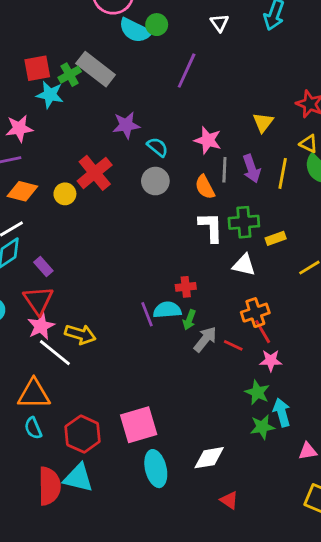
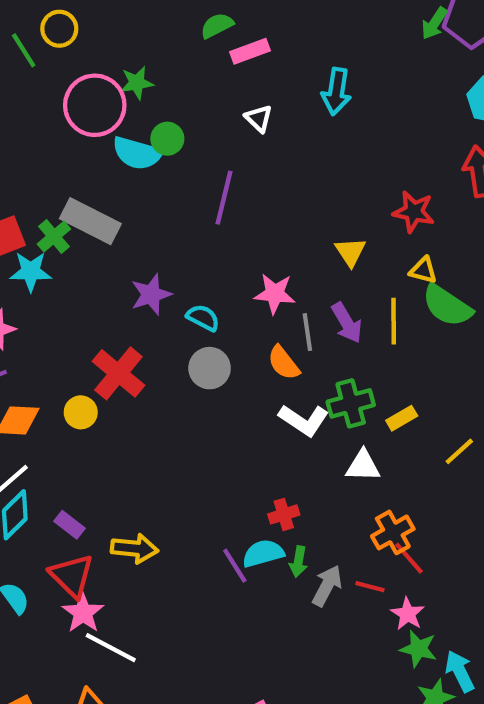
white L-shape: (211, 227) -> (304, 420), turned 136
yellow arrow: (80, 334) -> (134, 548), moved
pink star: (271, 361) -> (408, 614), moved, turned -30

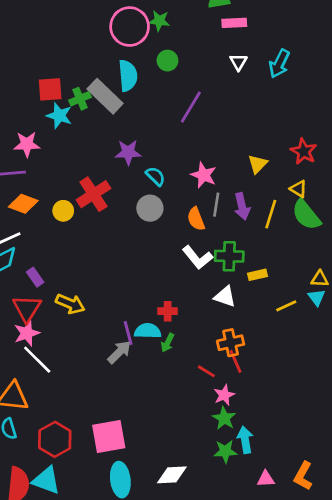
white triangle: (259, 118) -> (238, 62), moved
cyan semicircle: (137, 153) -> (128, 76), moved, turned -128
gray arrow: (327, 586) -> (119, 352), moved

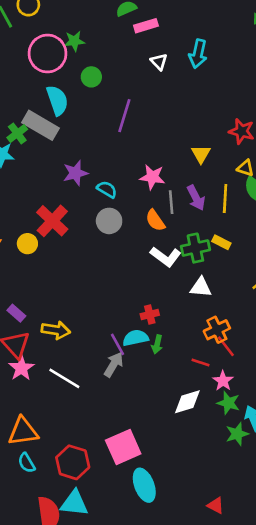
yellow rectangle: (257, 275) -> (221, 242), moved, turned 54
white line: (37, 360) -> (64, 378), moved
white diamond: (172, 475) -> (187, 402), moved

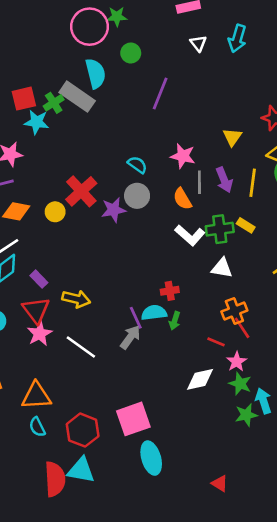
purple star: (75, 173) -> (114, 210), moved

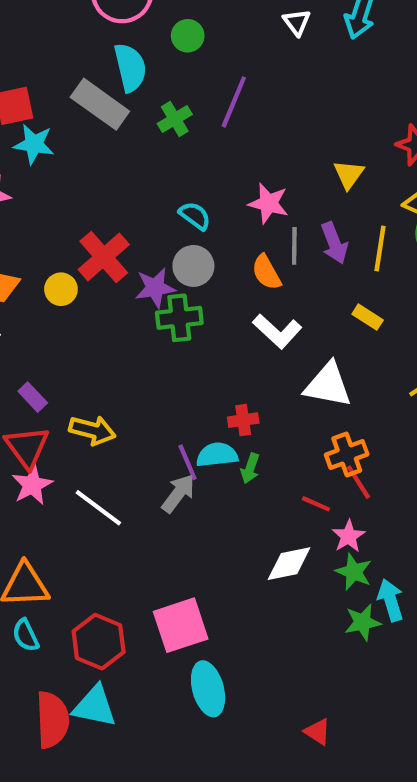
green cross: (54, 103) -> (175, 119), moved
green cross: (220, 229) -> (179, 318), moved
white triangle: (222, 268) -> (328, 385), size x1.4

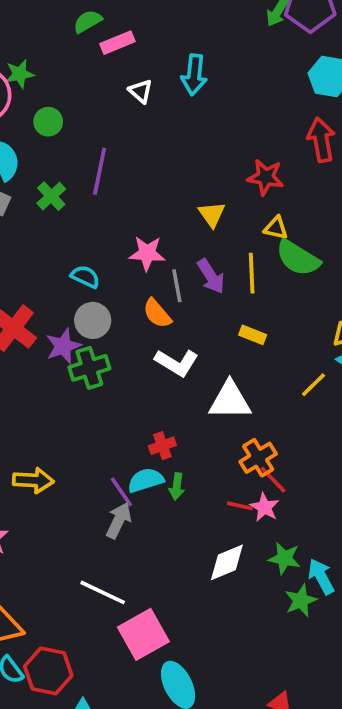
white line: (98, 508) -> (103, 592), moved
pink star: (348, 536) -> (265, 507), moved
red hexagon: (99, 642) -> (48, 671), moved

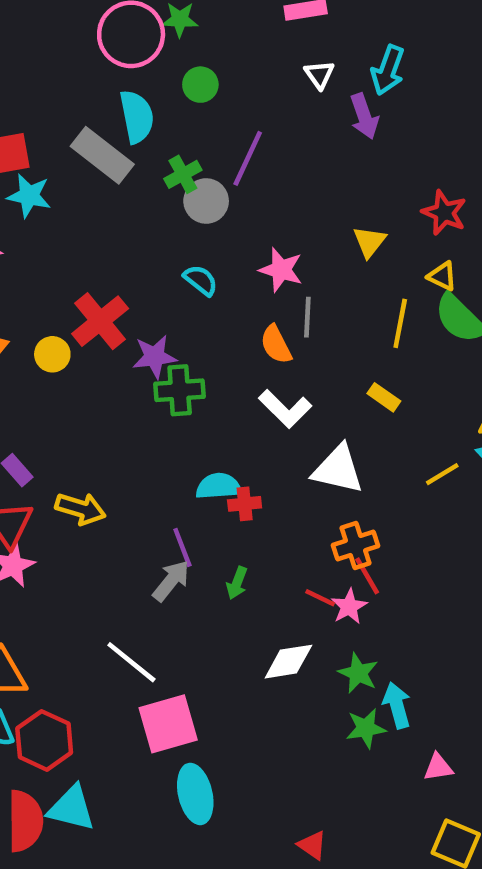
purple arrow: (211, 276) -> (364, 116), moved
gray circle: (93, 320) -> (206, 201), moved
cyan semicircle: (146, 480) -> (219, 486), moved
green arrow: (177, 486) -> (237, 583), moved

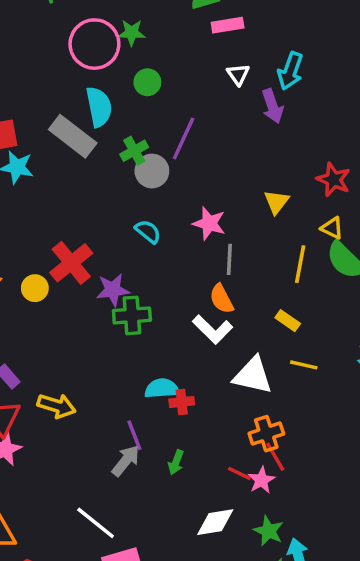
orange semicircle: (276, 345) -> (221, 299), moved
yellow line: (442, 474) -> (304, 365), moved, turned 44

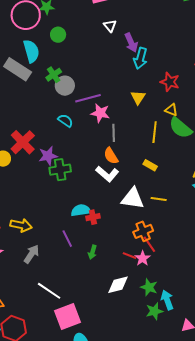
cyan arrow: (290, 71) -> (140, 58), moved
purple line: (184, 138) -> (88, 98), moved, turned 55
yellow line: (304, 365) -> (159, 199), moved
gray arrow: (126, 461) -> (31, 254), moved

